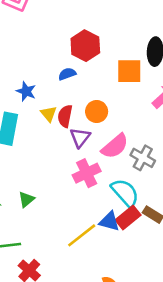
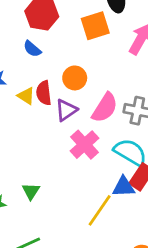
blue semicircle: (67, 74) -> (32, 49), turned -102
purple triangle: (80, 137) -> (66, 110), turned 35

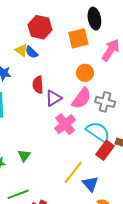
orange circle: (75, 78) -> (85, 73), moved
yellow triangle: (26, 96) -> (21, 50), moved
blue triangle: (124, 187) -> (90, 184), moved, turned 48

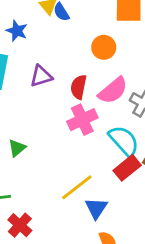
orange circle: (85, 73) -> (104, 47), moved
red semicircle: (38, 85) -> (79, 87), moved
purple triangle: (53, 98) -> (41, 76), moved

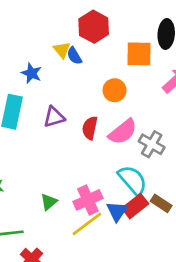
pink cross: (82, 120) -> (88, 200), moved
green triangle: (17, 148) -> (49, 202), moved
blue triangle: (96, 208) -> (117, 211), moved

